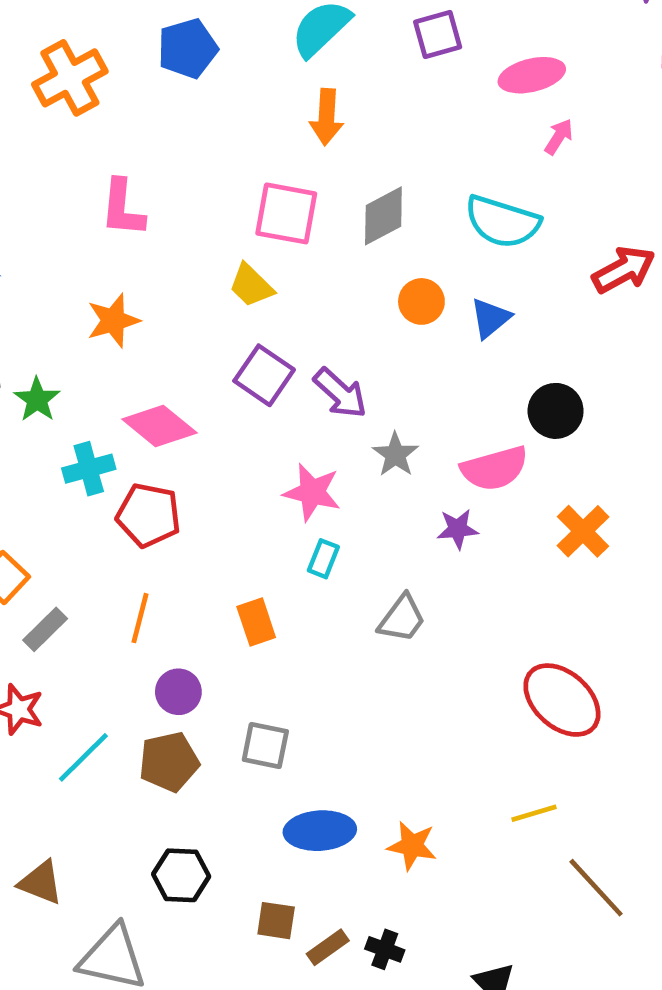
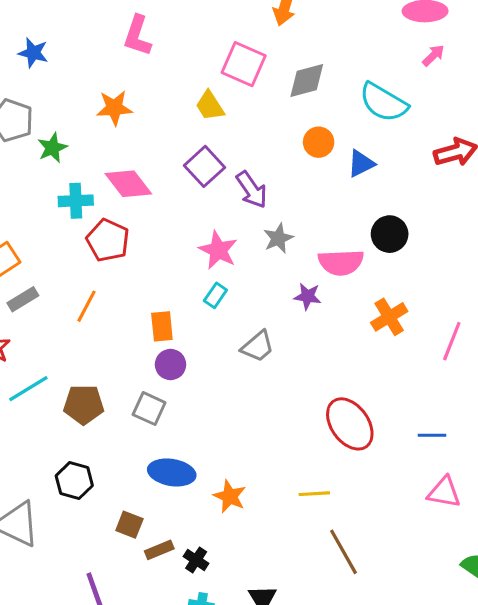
purple circle: (178, 692) -> (171, 365), moved

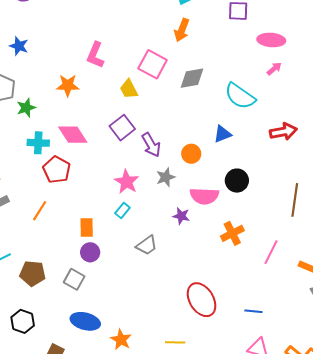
pink L-shape: (137, 36) -> (95, 55), moved
orange circle: (319, 142) -> (191, 154), moved

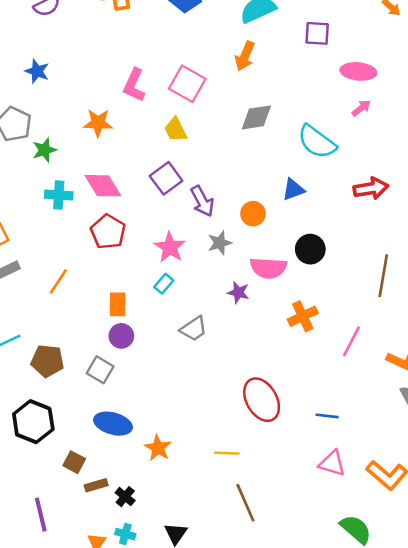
pink square: (153, 64) -> (187, 84), moved
red pentagon: (57, 170) -> (108, 232), moved
black hexagon: (23, 321) -> (33, 422), size x1.4

